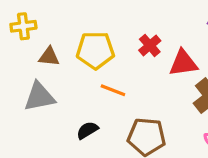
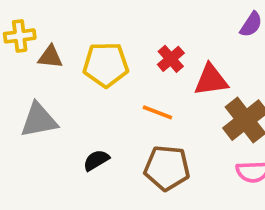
brown triangle: (49, 57) -> (50, 57), moved
orange line: (113, 90) -> (157, 112), moved

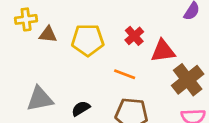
gray triangle: (39, 120) -> (40, 99), moved

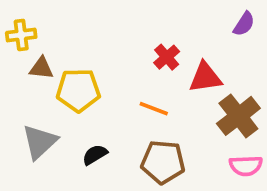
brown triangle: (48, 35) -> (41, 68), moved
yellow pentagon: (88, 40) -> (78, 90), moved
gray triangle: (40, 99) -> (40, 142), turned -32

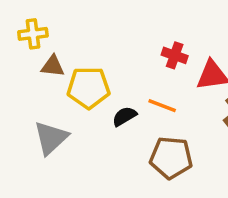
red cross: (167, 57) -> (175, 55), turned -30
black semicircle: (95, 155) -> (124, 116), moved

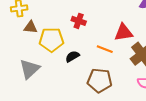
red cross: (175, 55) -> (79, 21), moved
orange line: (162, 106) -> (105, 49), moved

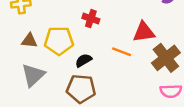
brown triangle: (31, 27) -> (29, 41), moved
brown pentagon: (100, 80) -> (81, 89), moved

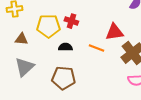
yellow pentagon: (59, 41) -> (48, 26), moved
black semicircle: (84, 60) -> (65, 47), moved, turned 32

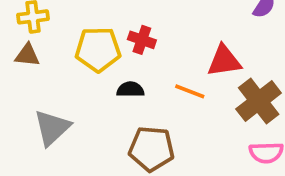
brown triangle: (21, 39) -> (27, 55), moved
brown pentagon: (63, 78) -> (152, 149), moved

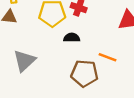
orange line: (190, 91) -> (108, 57), moved

